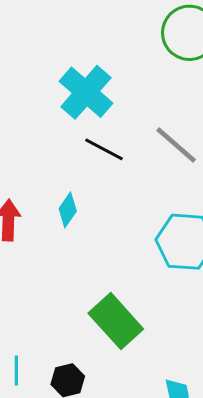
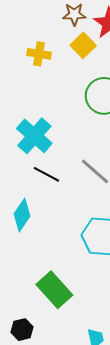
cyan diamond: (68, 210) -> (22, 215), size x1.4

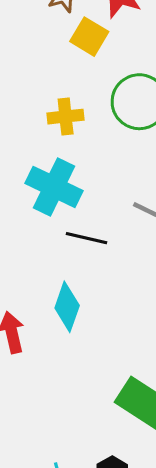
yellow cross: (39, 54) -> (66, 117), moved

